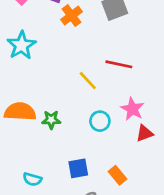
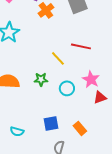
green star: (51, 120) -> (41, 79), moved

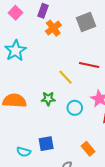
blue square: (51, 123) -> (46, 144), moved

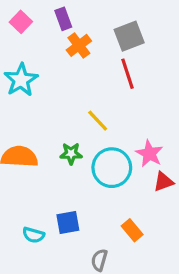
purple rectangle: (43, 11) -> (63, 19), turned -40
red line: (89, 65) -> (127, 74), moved, turned 60
cyan circle: (75, 108) -> (112, 168), size x1.6

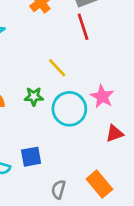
red triangle: (163, 182) -> (115, 133), moved
orange rectangle: (132, 230) -> (99, 184), moved, size x1.4

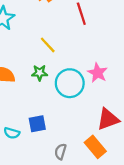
yellow line: (57, 68) -> (48, 45), moved
red triangle: (115, 133) -> (108, 119), moved, size x1.5

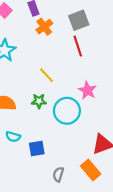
pink star: (98, 73) -> (87, 90), moved
cyan semicircle: (12, 133) -> (13, 137), moved

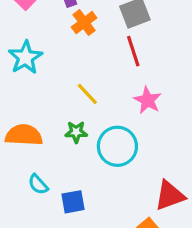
pink star: (87, 90) -> (148, 100), moved
cyan semicircle: (13, 137) -> (38, 184), turned 32

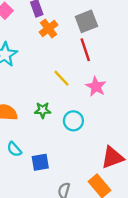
yellow line: (87, 94) -> (62, 78), moved
cyan circle: (117, 146) -> (73, 121), size x0.7

